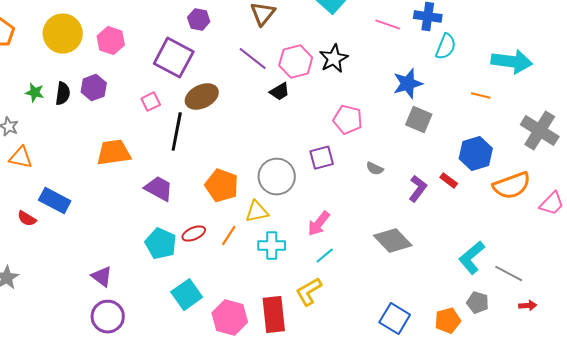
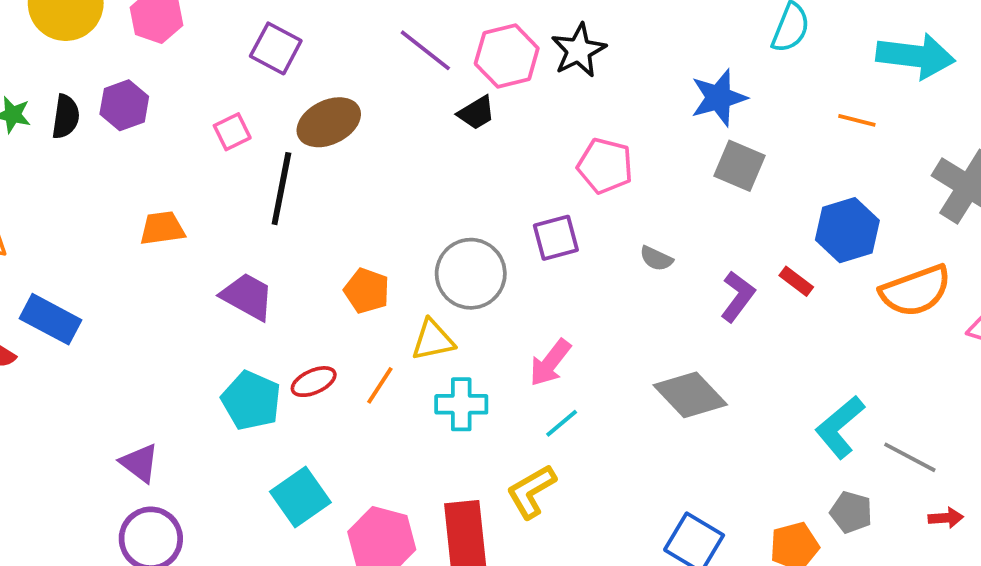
purple square: (174, 58) -> (276, 48), size x0.7
orange trapezoid: (114, 153) -> (162, 228), size x0.7
orange pentagon: (222, 186) -> (367, 291), size x0.7

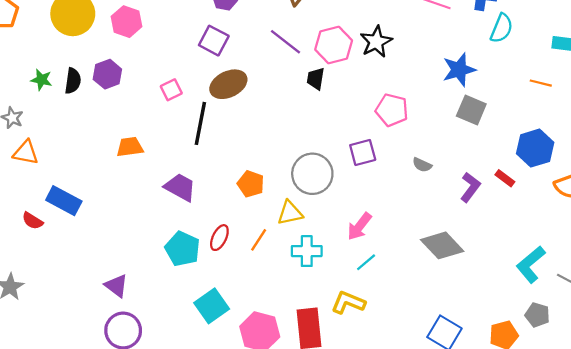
purple square: (276, 48) -> (214, 41), moved
black trapezoid: (476, 113) -> (316, 79), turned 130
red ellipse: (314, 382) -> (219, 238), turned -40
yellow L-shape: (531, 491) -> (348, 303), turned 52

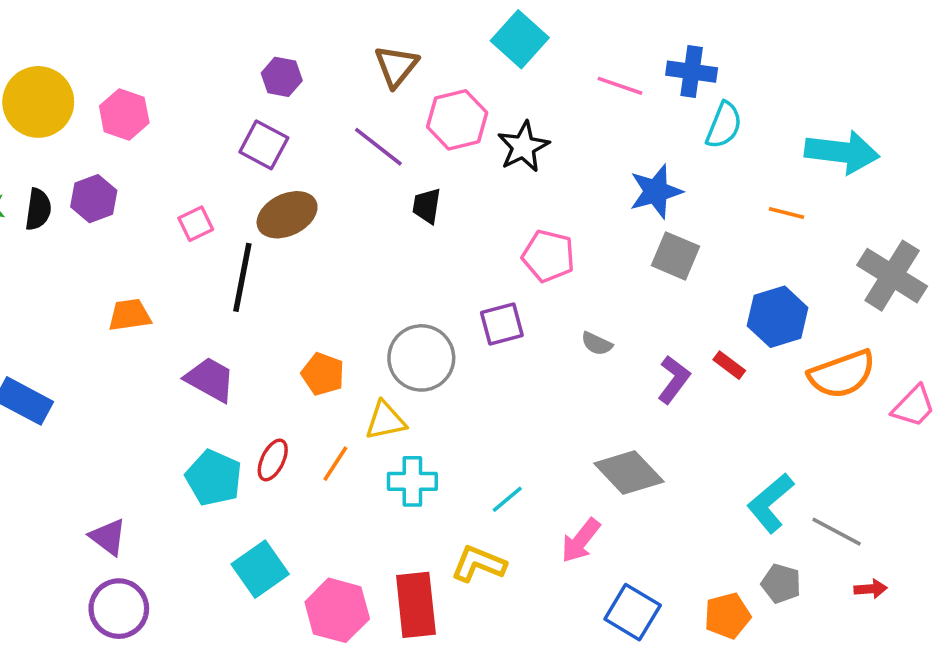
pink hexagon: (334, 45) -> (457, 120), moved
pink arrow: (359, 226) -> (581, 541), moved

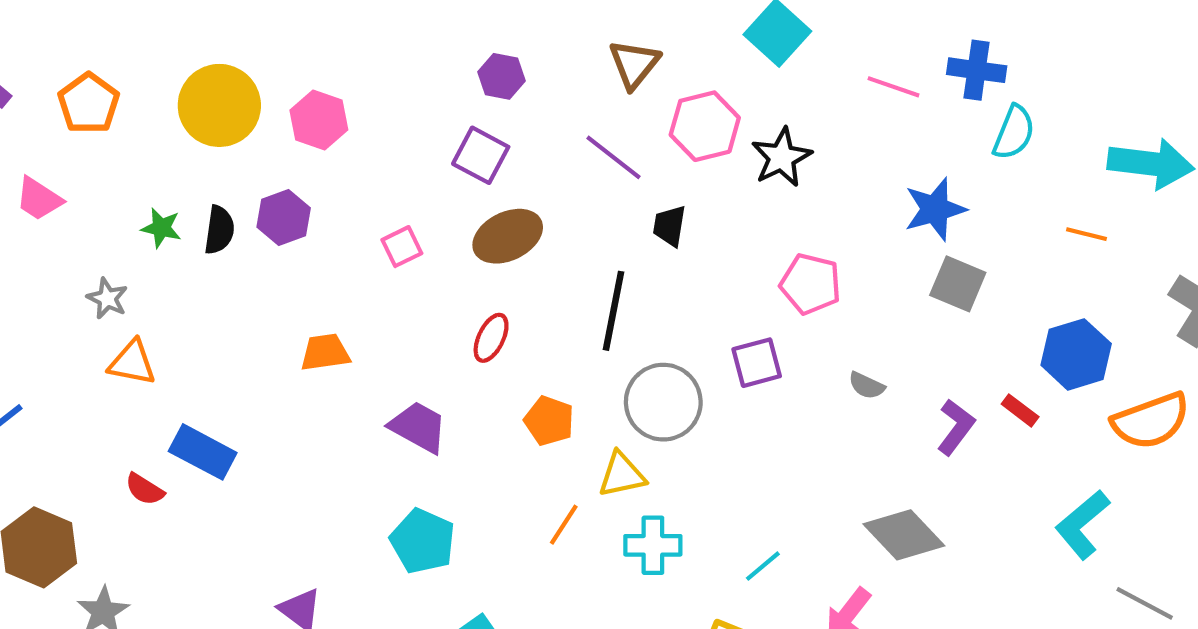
black line: (242, 277) -> (613, 311), moved
red ellipse: (273, 460) -> (491, 338), moved
cyan L-shape: (770, 503) -> (1082, 525), moved

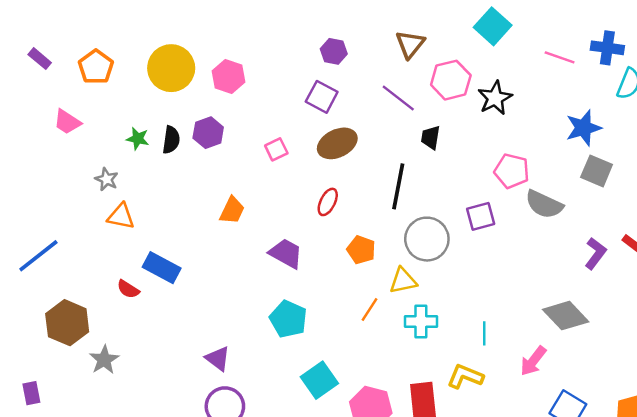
orange trapezoid: (325, 352) -> (232, 210), turned 124
gray semicircle: (867, 386) -> (544, 204), moved, size x1.8
cyan line: (763, 566) -> (484, 333), turned -50

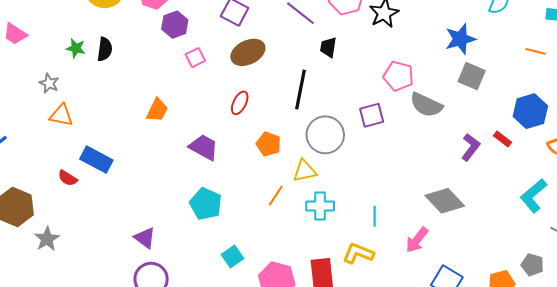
purple hexagon: (208, 133) -> (175, 25), moved
cyan square: (319, 380) -> (232, 256), size x0.7

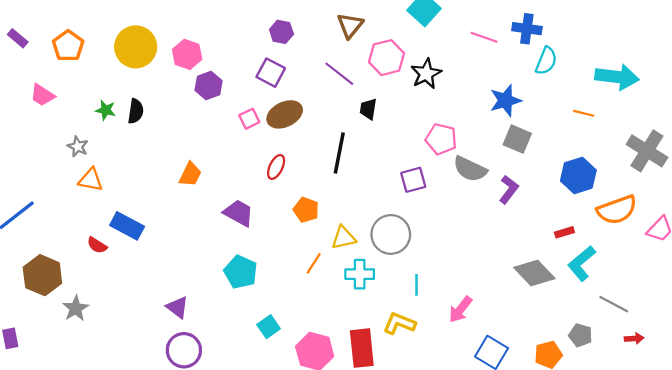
pink square: (195, 58) -> (249, 119), moved
gray circle: (325, 135) -> (391, 234), moved
red rectangle: (503, 139) -> (564, 232), moved, turned -54
purple L-shape: (471, 147) -> (509, 189), moved
gray diamond: (445, 201) -> (534, 273), moved

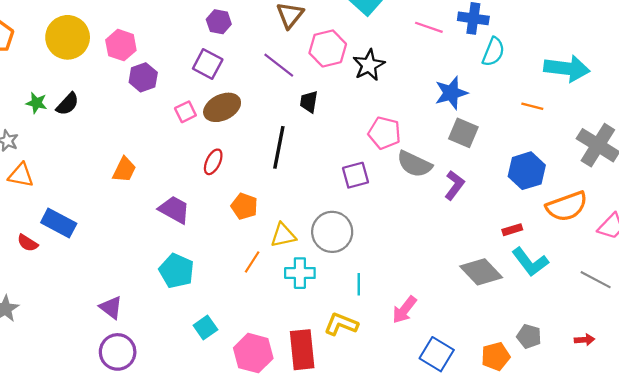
black semicircle: (136, 111) -> (68, 104), turned 35
cyan L-shape: (582, 263) -> (530, 262), turned -87
gray line: (614, 304) -> (596, 280), moved

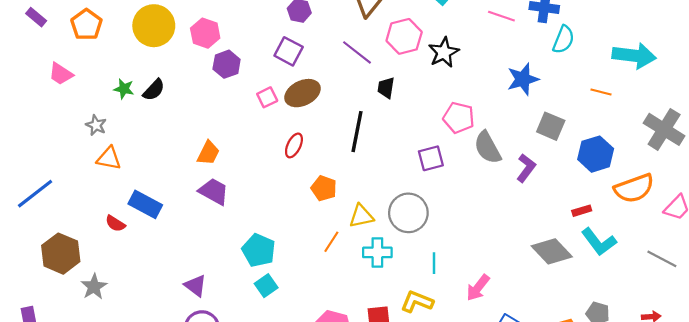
gray square: (463, 133) -> (551, 126), moved
gray semicircle: (414, 164) -> (488, 148), turned 36
purple trapezoid: (174, 210) -> (214, 191), moved
cyan square: (205, 327) -> (266, 286), moved

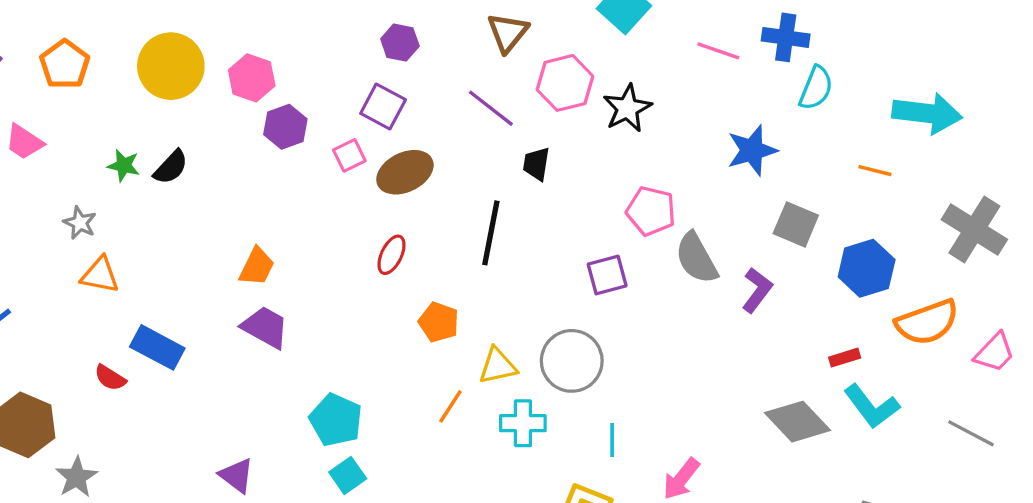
pink square: (267, 97) -> (349, 155), moved

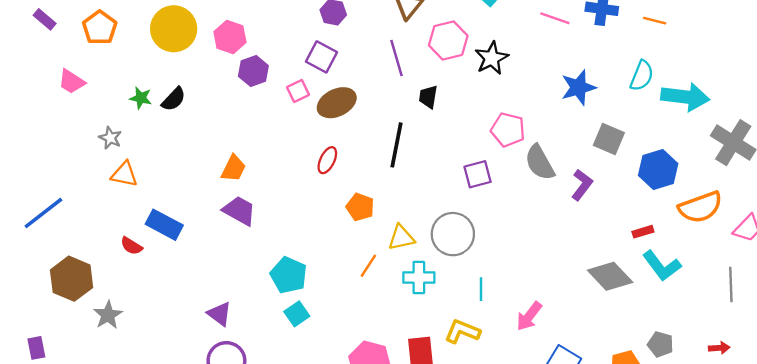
cyan semicircle: (816, 88) -> (642, 76), moved
purple line: (491, 108) -> (397, 58), turned 36
cyan arrow: (927, 113) -> (685, 97), moved
orange line: (875, 171) -> (655, 21), moved
gray line: (971, 433) -> (731, 285), turned 60

